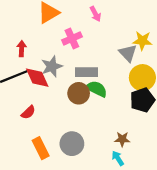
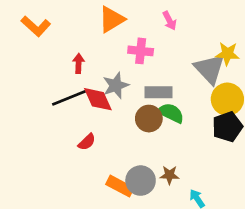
pink cross: (72, 38) -> (141, 51), turned 30
gray triangle: (128, 53) -> (209, 69), size x1.4
brown star: (122, 139) -> (170, 175), moved
orange rectangle: (41, 148) -> (120, 186), moved, turned -35

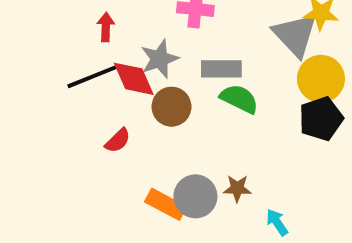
brown circle: (149, 119) -> (171, 107), moved

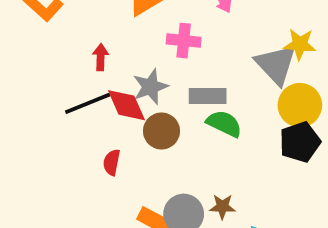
red semicircle: (118, 141) -> (112, 162), turned 145

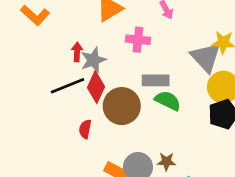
gray star: (150, 87) -> (93, 60), moved
red diamond: (126, 105) -> (96, 87), turned 48
brown circle: (161, 131) -> (122, 106), size x1.4

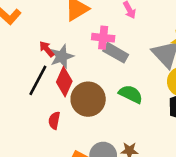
red arrow: (77, 52) -> (47, 49), turned -42
gray rectangle: (156, 80) -> (116, 53), moved, turned 30
black line: (68, 86) -> (38, 80), turned -40

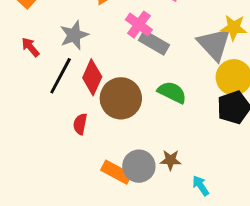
pink cross: (103, 38) -> (139, 25), turned 30
red arrow: (47, 49) -> (30, 47), moved
gray star: (62, 56) -> (74, 35), moved

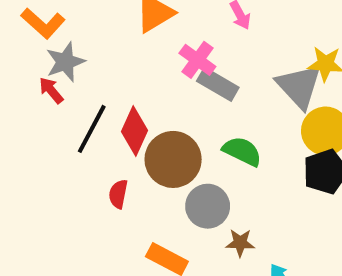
gray star: (74, 35) -> (65, 62), moved
gray circle: (139, 166) -> (208, 206), moved

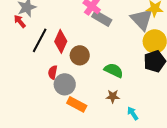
green semicircle: (242, 151) -> (114, 70), moved
brown circle: (173, 159) -> (80, 55), size x0.7
gray circle: (208, 206) -> (65, 84), moved

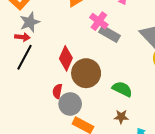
red arrow: (20, 21) -> (22, 37), turned 136
black line: (40, 40) -> (24, 57), moved
brown circle: (80, 55) -> (86, 73), size x1.4

